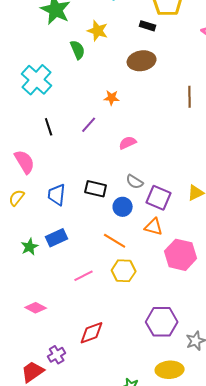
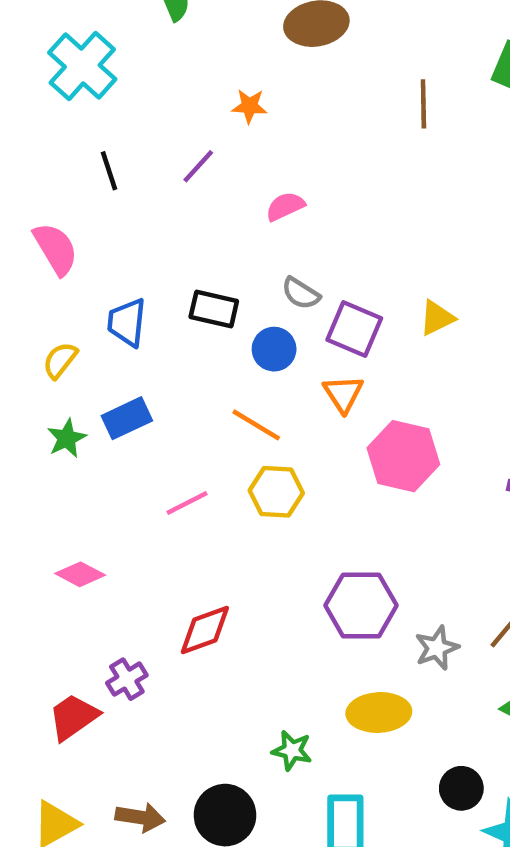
yellow semicircle: (17, 198) -> (60, 360), moved
orange triangle: (154, 227) -> (343, 394), turned 42

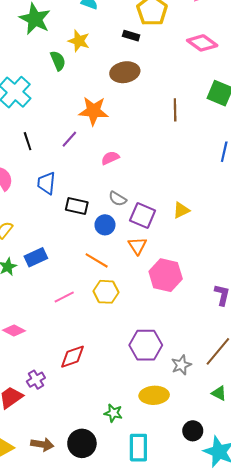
orange star: (250, 106) -> (93, 111), size x1.8
blue trapezoid: (127, 322) -> (46, 183), moved

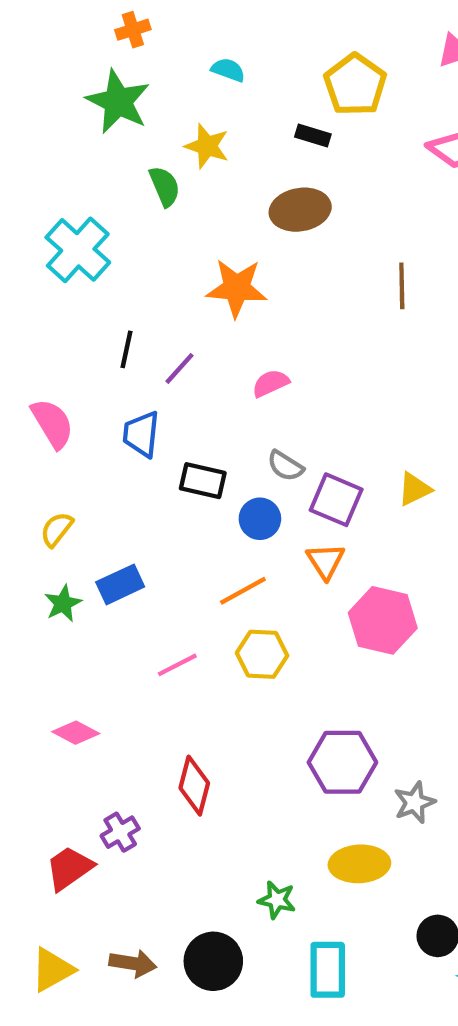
purple line: (69, 139) -> (179, 368), moved
black line: (28, 141) -> (127, 349), moved, turned 30
orange line: (97, 260) -> (243, 591), turned -60
red diamond: (73, 357) -> (194, 786), turned -56

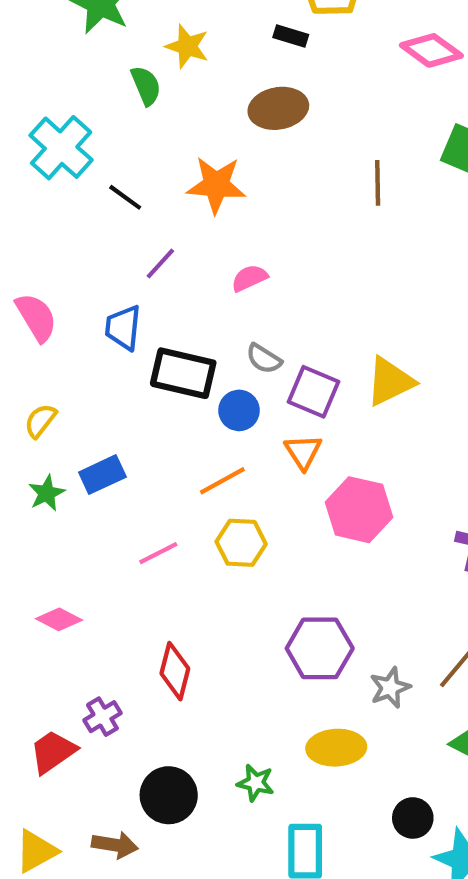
black line: (127, 349) -> (125, 197), moved, turned -66
black rectangle: (203, 481) -> (183, 373), size x1.4
yellow triangle: (414, 489) -> (390, 381), size x1.5
black circle: (213, 961) -> (169, 795), moved

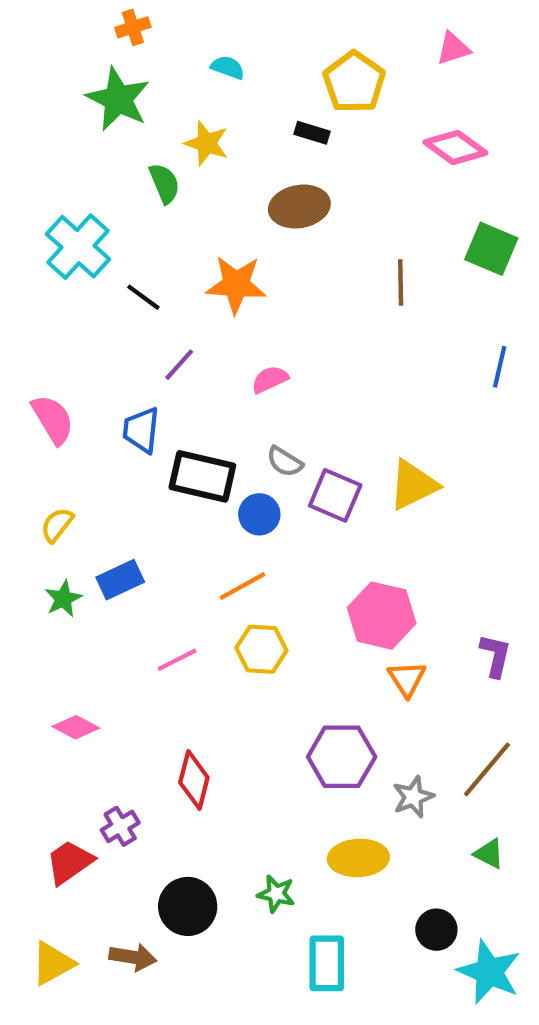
orange triangle: (303, 452) -> (407, 679), moved

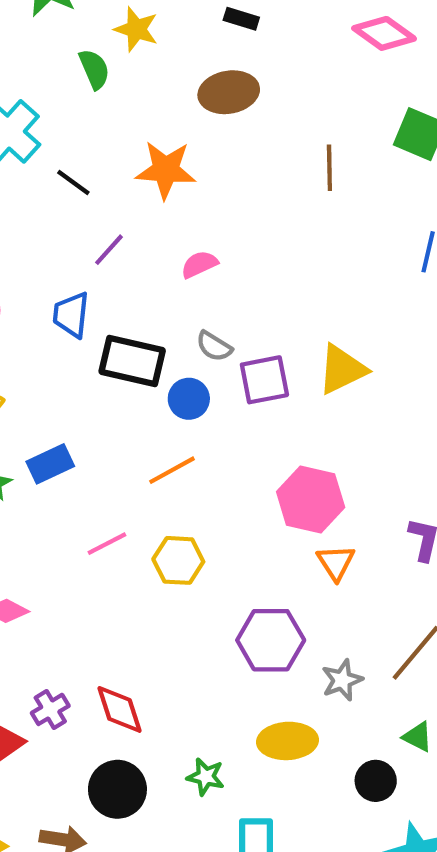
purple square: (335, 495) -> (264, 380), turned -34
yellow hexagon: (261, 649) -> (178, 560), moved
red diamond: (194, 780) -> (120, 709), moved, turned -32
black circle: (436, 930) -> (376, 781), moved

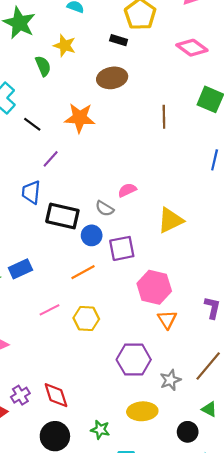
pink semicircle: (199, 264) -> (127, 190), moved
purple square: (264, 380) -> (122, 248), moved

